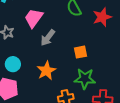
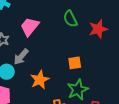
gray arrow: (48, 38) -> (21, 57), moved
green star: (85, 79) -> (78, 90), turned -30

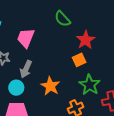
red star: (98, 29) -> (86, 40), moved

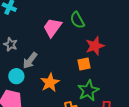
pink trapezoid: (26, 38) -> (52, 28), moved

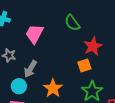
pink trapezoid: (52, 28) -> (34, 34), moved

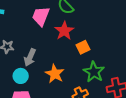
pink trapezoid: (34, 34) -> (41, 16), moved
red star: (93, 46) -> (64, 31), moved

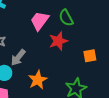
orange square: (83, 47) -> (90, 56), moved

